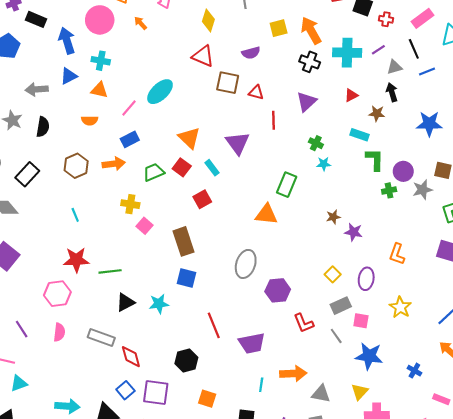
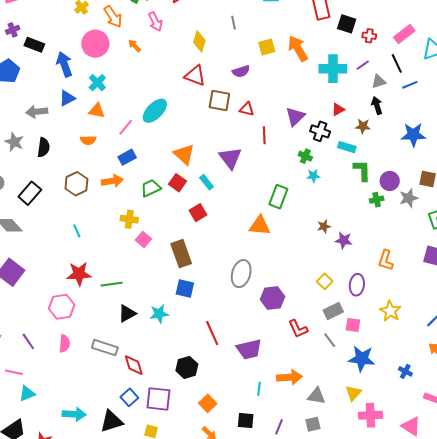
cyan cross: (101, 61) -> (97, 83), turned 36
black cross: (310, 62) -> (320, 131), moved
orange square: (207, 399) -> (208, 403), turned 30

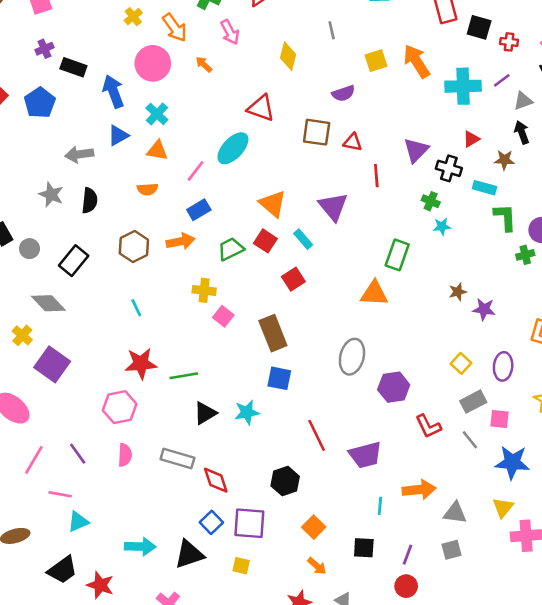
red triangle: (195, 76) -> (261, 108), moved

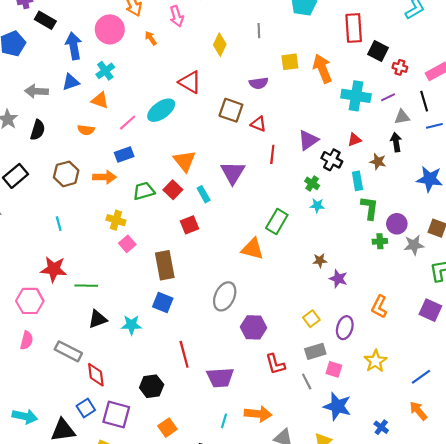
cyan rectangle: (484, 188) -> (357, 181), turned 54

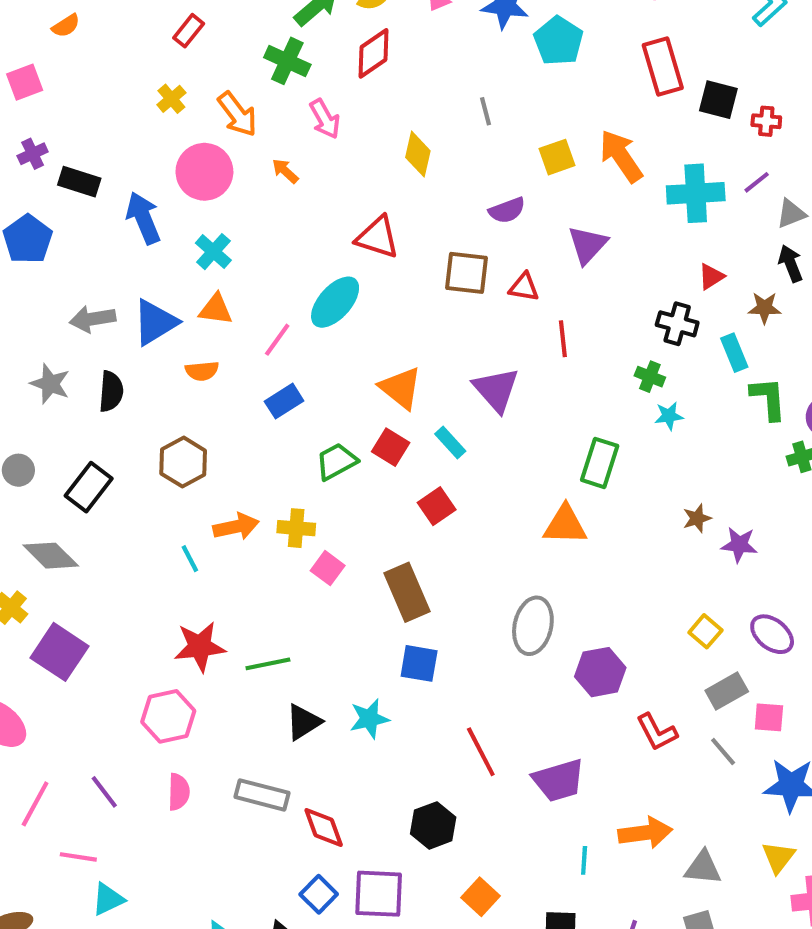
blue triangle: (71, 82) -> (155, 322), moved, size x1.4
purple triangle: (308, 140) -> (588, 245), moved
orange arrow: (104, 177) -> (236, 527), moved
purple ellipse: (345, 328) -> (772, 634), turned -55

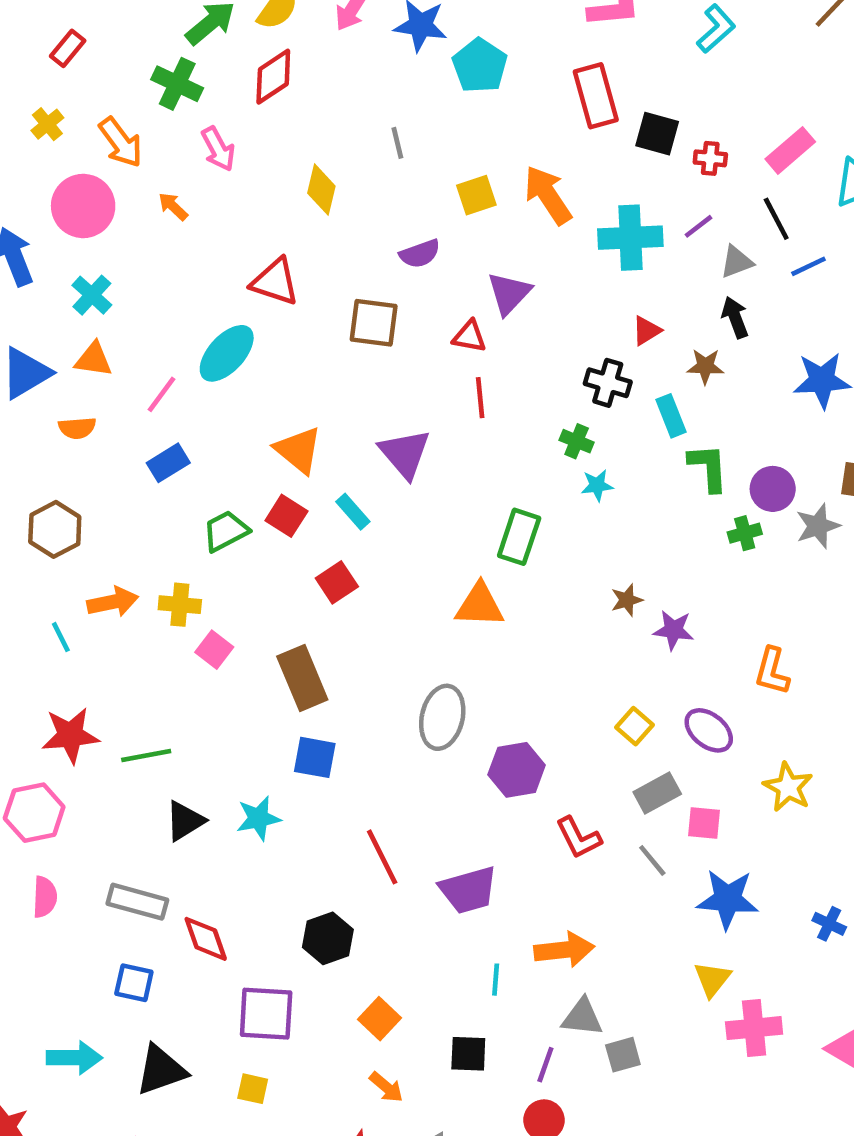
red triangle: (524, 287) -> (469, 336), moved
gray triangle: (703, 868) -> (582, 1017), moved
blue square: (319, 894) -> (134, 983), moved, turned -33

